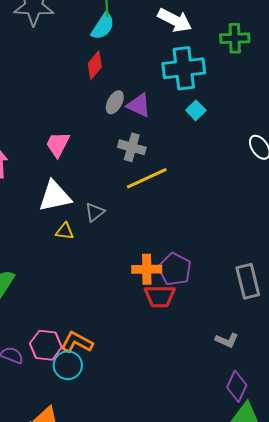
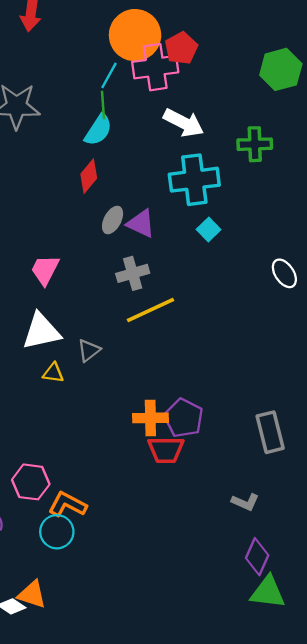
gray cross: (132, 147) -> (133, 273), turned -32
pink hexagon: (46, 345) -> (31, 482), moved

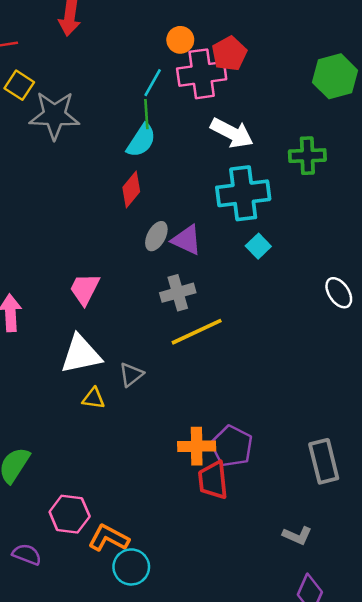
orange circle: (135, 35) -> (180, 40), size x0.5
red trapezoid: (166, 450) -> (213, 480), turned 84
cyan circle: (57, 532) -> (131, 567), moved

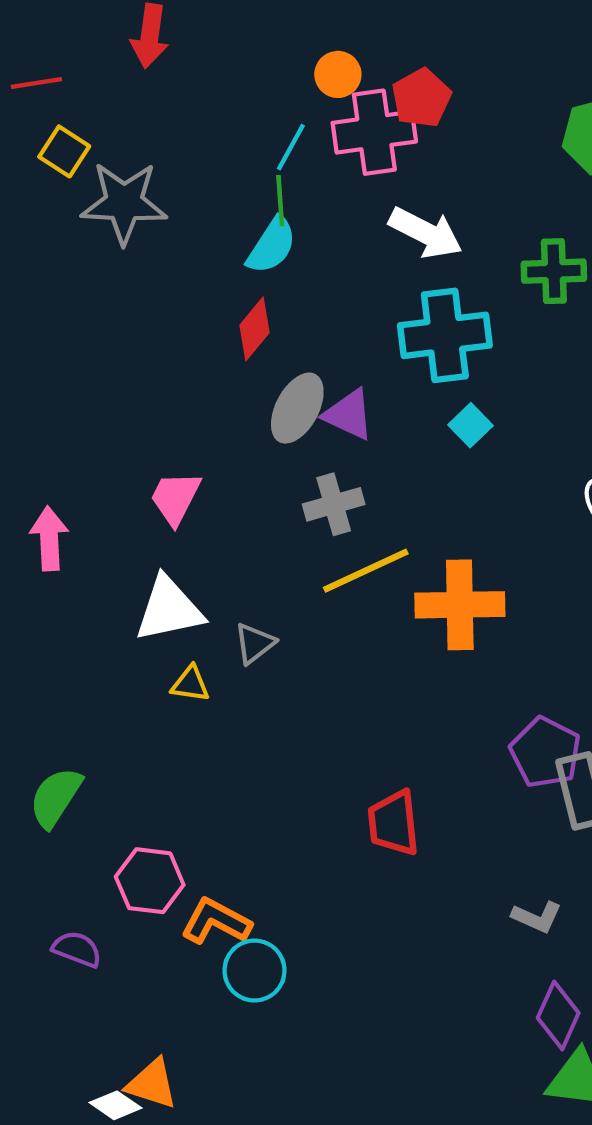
gray ellipse: (156, 236) -> (297, 408), size x1.4
orange cross: (197, 446) -> (460, 605), moved, size x1.4
purple pentagon: (232, 446) -> (545, 752), moved

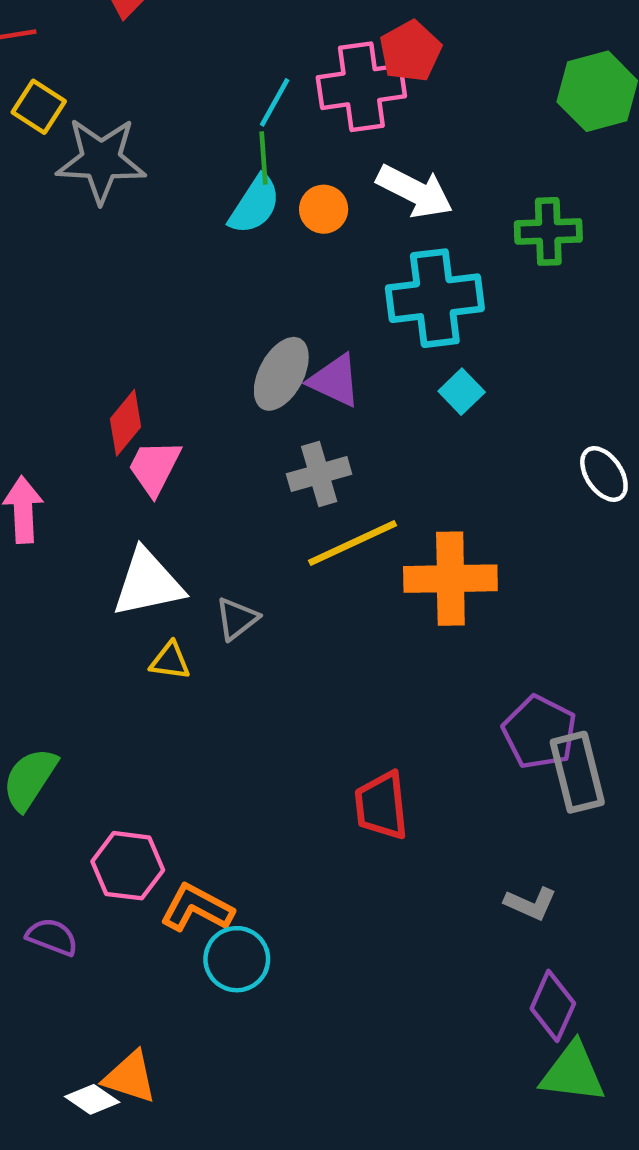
orange circle: (338, 74) -> (324, 209), moved
red diamond: (255, 329) -> (126, 423), moved

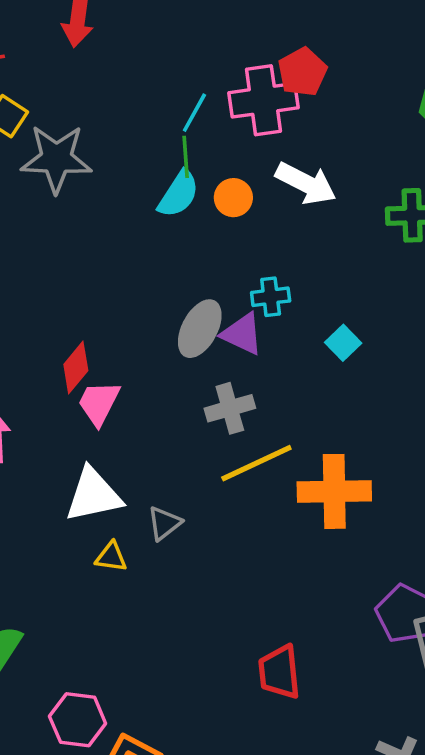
cyan cross: (435, 298) -> (271, 297), moved, size x0.5

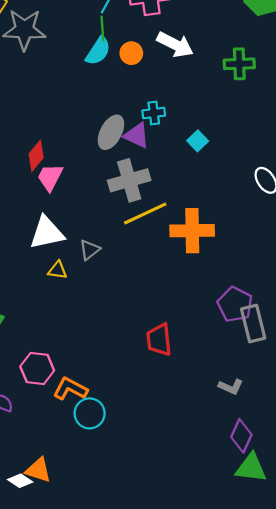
gray cross: (230, 408) -> (129, 180), size x1.4

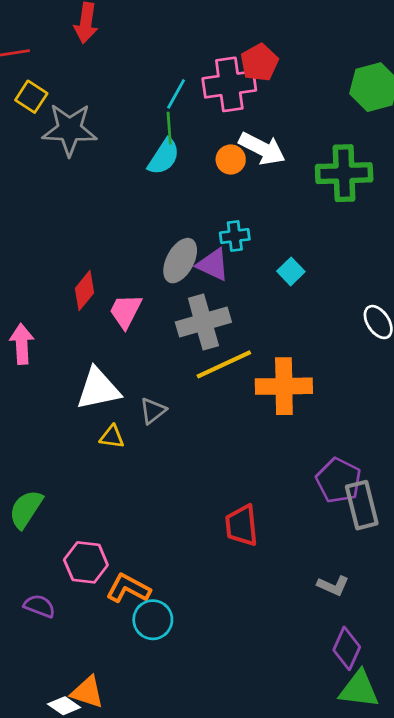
orange circle: (131, 53) -> (231, 159), moved
green cross: (239, 64) -> (344, 173), size x1.4
pink trapezoid: (50, 177) -> (126, 311), moved

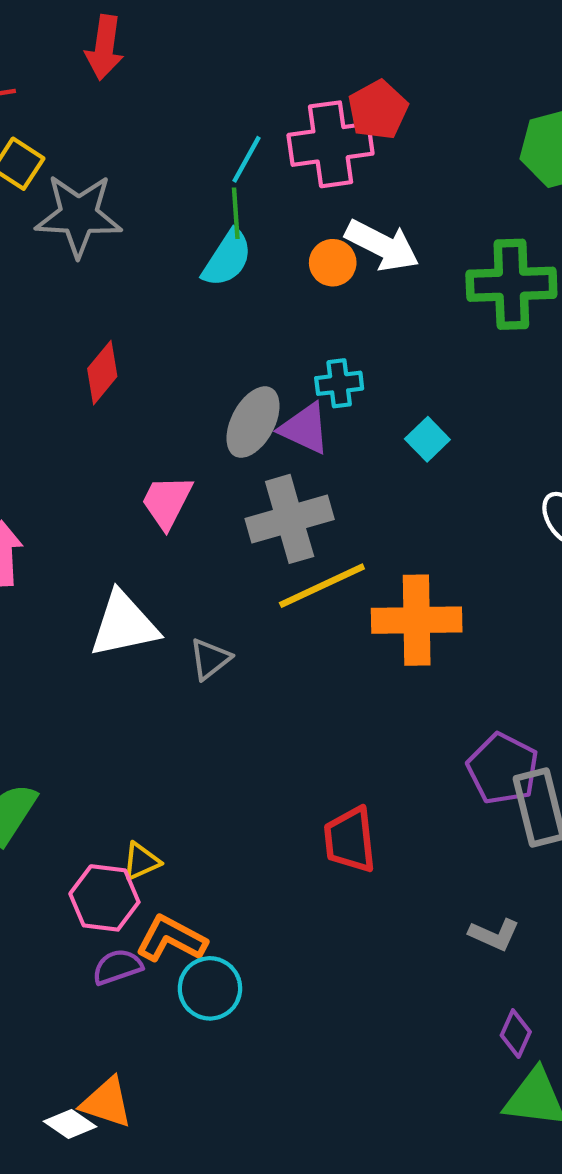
red diamond: (85, 291) -> (102, 373), moved
yellow triangle: (112, 437) -> (141, 861), moved, turned -32
purple semicircle: (39, 606) -> (117, 967), moved, turned -40
purple diamond: (347, 648) -> (516, 1034), size x0.7

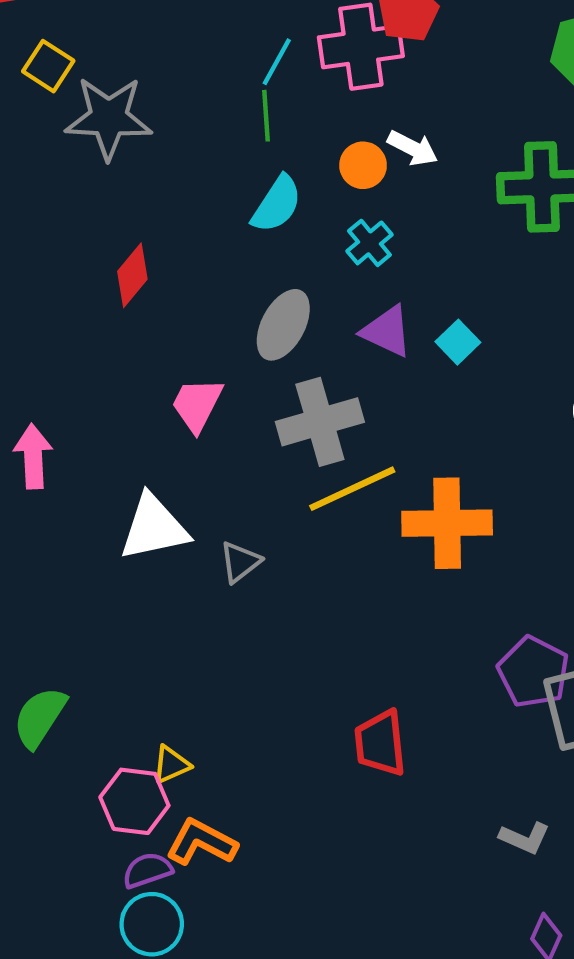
white arrow: (382, 245) -> (413, 148), size x0.7
cyan semicircle: (227, 258) -> (277, 204), moved
cyan cross: (339, 383) -> (369, 243), moved, turned -33
purple triangle: (305, 429) -> (387, 331), moved
cyan circle: (210, 988) -> (152, 924), moved

